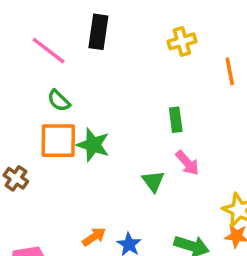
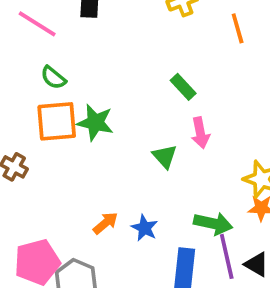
green rectangle: (176, 120) -> (183, 87), turned -30
pink arrow: (187, 163) -> (200, 133), turned 36

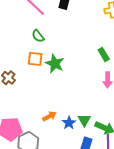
orange square: (57, 121) -> (35, 59), size x0.7
green triangle: (165, 156) -> (84, 120), moved

